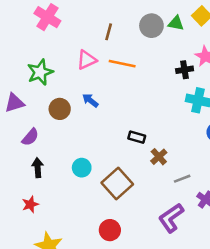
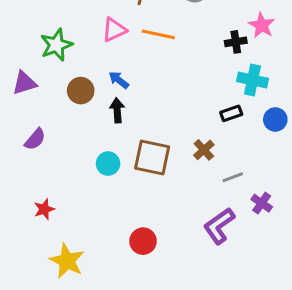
purple semicircle: (30, 137) -> (35, 139), moved
black rectangle: (137, 137) -> (231, 113), moved, turned -35
black arrow: (38, 168) -> (117, 110), moved
brown square: (117, 184) -> (152, 157), moved, turned -36

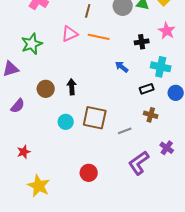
black cross: (236, 42) -> (142, 42), moved
blue arrow: (119, 80) -> (122, 67), moved
brown circle: (81, 91) -> (46, 89), moved
brown cross: (204, 150) -> (151, 115), moved, turned -32
gray line: (233, 177) -> (125, 131), moved

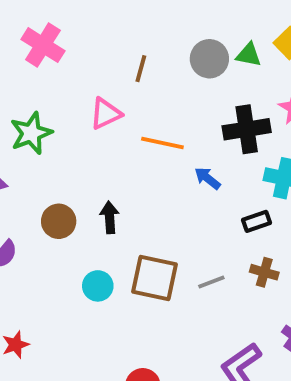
orange line: (99, 37) -> (162, 143), moved
black cross: (142, 42) -> (247, 129), size x1.6
gray line: (125, 131) -> (211, 282), moved

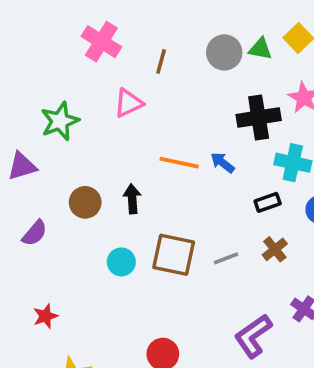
pink cross: (43, 45) -> (101, 42), moved
orange line: (162, 143) -> (179, 163), moved
brown cross: (264, 272) -> (275, 249), turned 35

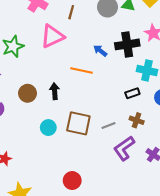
pink triangle: (129, 103) -> (52, 36), size x1.4
blue arrow: (222, 163) -> (100, 51), moved
brown cross: (275, 249) -> (137, 120), turned -32
purple L-shape: (253, 336) -> (124, 148), moved

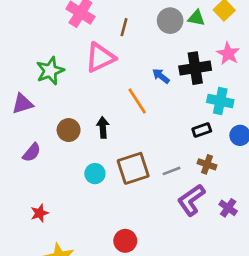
orange line: (82, 70) -> (137, 101), turned 45
brown square: (78, 123) -> (133, 168), turned -30

